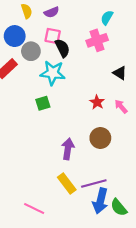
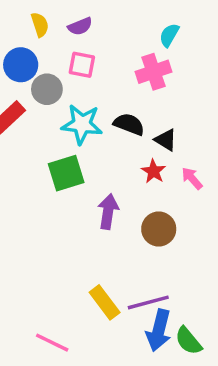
black semicircle: (62, 48) -> (129, 124), moved, turned -42
black triangle: (120, 73) -> (166, 140), moved
green square: (43, 103) -> (66, 173), size x1.5
purple arrow: (68, 149) -> (108, 212), moved

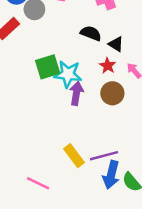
cyan star: (82, 124) -> (68, 74), moved
brown circle: (159, 229) -> (112, 93), moved

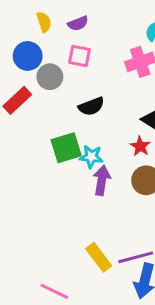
black semicircle: (91, 33) -> (91, 106), moved, turned 138
cyan star: (68, 74) -> (91, 157), size x0.7

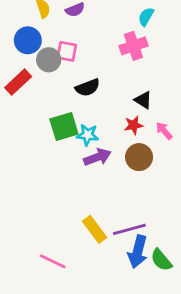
pink square: (79, 56) -> (67, 51), moved
red star: (140, 146) -> (133, 125), turned 30
purple arrow: (102, 180) -> (97, 157), turned 60

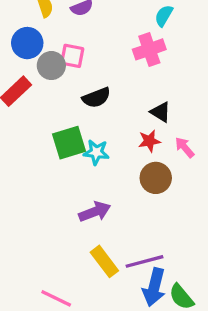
purple arrow: (97, 157) -> (95, 212), moved

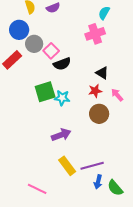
pink square: (72, 56) -> (51, 51), moved, turned 35
blue arrow: (154, 287) -> (98, 182), size x0.6

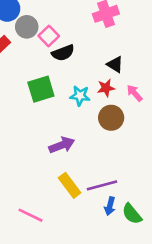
cyan star: (62, 98) -> (80, 96), moved

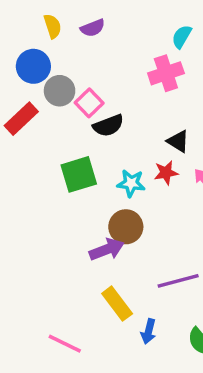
brown circle: (111, 118) -> (126, 227), moved
purple line: (102, 185) -> (178, 281), moved
blue arrow: (110, 206) -> (149, 331), moved

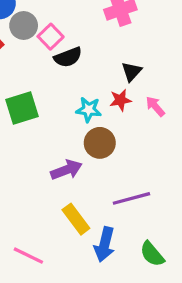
black triangle: (178, 141) -> (131, 72), turned 40
green square: (79, 174) -> (22, 108), moved
brown circle: (126, 227) -> (100, 143), moved
blue arrow: (149, 331) -> (105, 244), size x1.5

